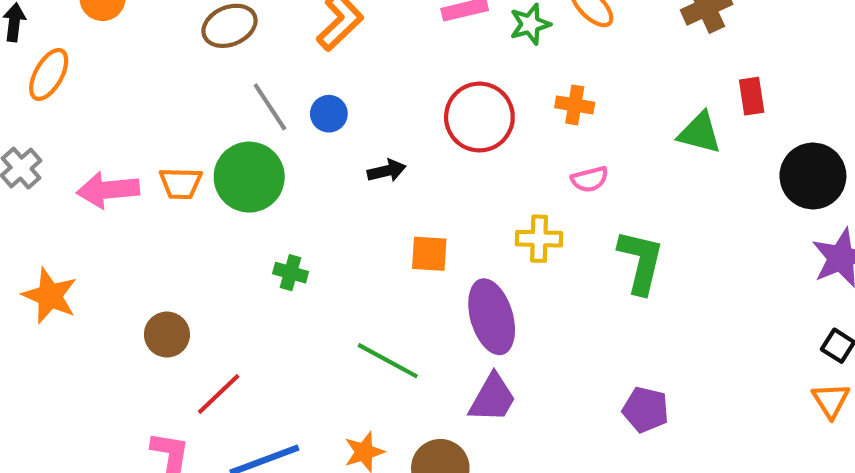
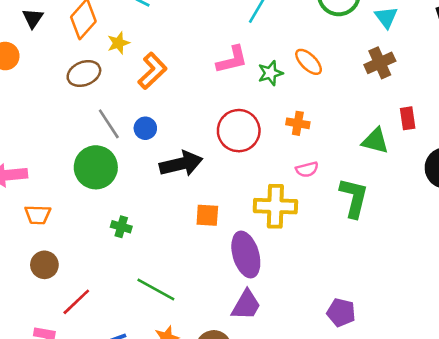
black arrow: (387, 171) -> (181, 164), size x1.8
orange trapezoid: (181, 183) -> (38, 215), moved
yellow cross: (539, 239) -> (275, 206), size x1.5
green L-shape: (641, 262) -> (354, 198), moved
green line: (388, 361) -> (156, 289), moved

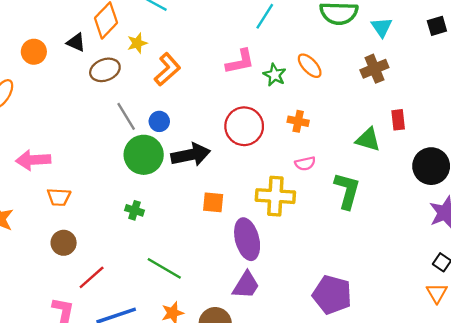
black triangle: (33, 18) -> (76, 42), moved, turned -42
green star: (270, 73) -> (275, 75), turned -30
green circle: (96, 167) -> (144, 155), moved
purple pentagon: (341, 312) -> (332, 295), size x1.5

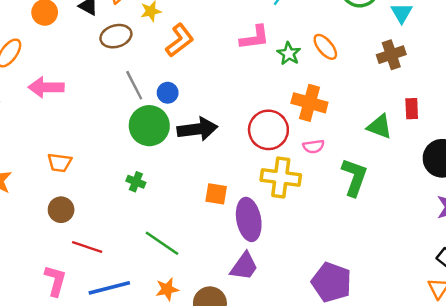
orange cross: (298, 121) -> (309, 103), size x1.6
red circle: (244, 126) -> (268, 130), moved
pink arrow: (33, 160) -> (46, 87), moved
orange square: (213, 202) -> (216, 194), moved
red line: (92, 277) -> (87, 247), turned 56

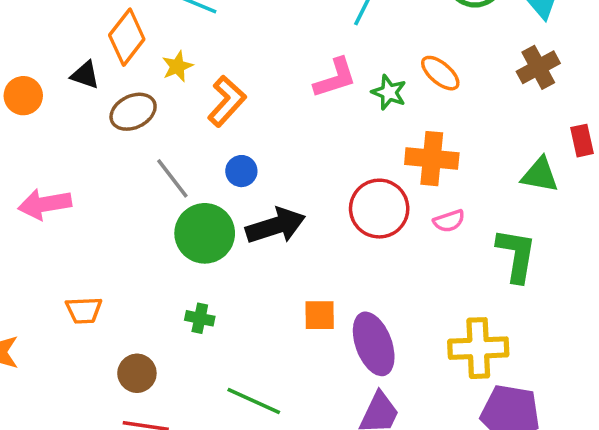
blue circle: (168, 93) -> (241, 171), moved
yellow cross: (281, 177) -> (478, 348), moved
brown circle: (61, 210) -> (137, 373), moved

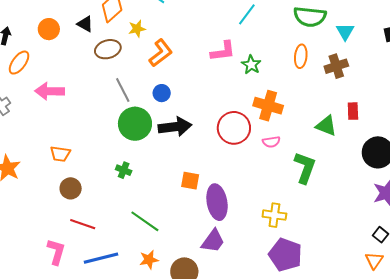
orange ellipse: (440, 73) -> (301, 56), moved, turned 45
yellow cross: (478, 348) -> (274, 215), size x0.7
brown circle: (137, 373) -> (71, 188), moved

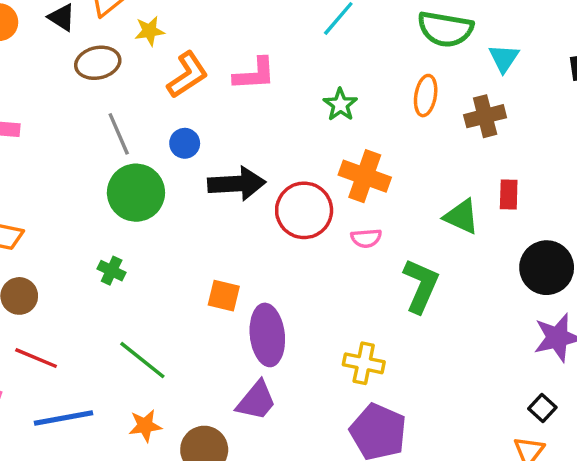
pink L-shape: (223, 51) -> (255, 74), moved
black arrow: (175, 127) -> (237, 184), moved

